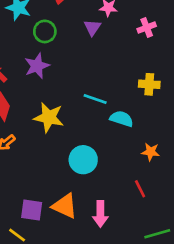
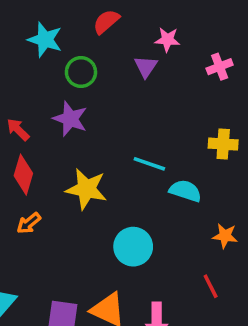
purple star: (37, 66) -> (70, 119), turned -30

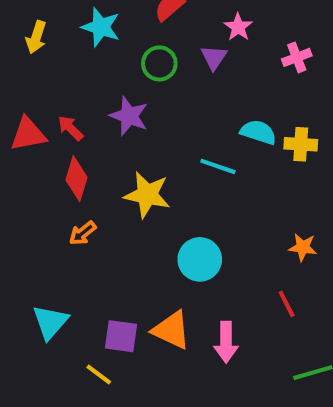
pink star: (167, 40) -> (238, 27), turned 30
green circle: (81, 72) -> (159, 63), moved
cyan semicircle: (185, 191) -> (258, 132), moved

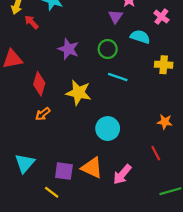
pink cross: (297, 57) -> (161, 17), turned -32
green circle: (159, 63) -> (108, 49), moved
red arrow: (70, 128) -> (32, 22), moved
cyan semicircle: (258, 132) -> (140, 37), moved
pink arrow: (226, 342) -> (122, 174), turned 40

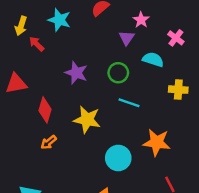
orange star: (165, 122) -> (157, 142), moved, size x1.6

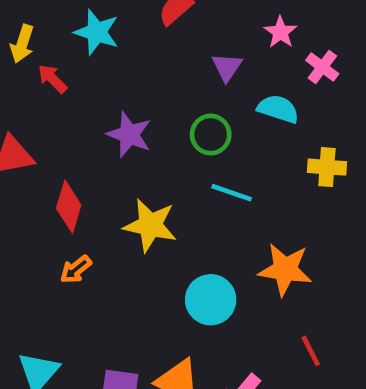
pink star: (141, 20) -> (280, 32), moved

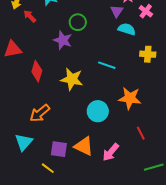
purple triangle: (227, 67) -> (117, 11), moved
green circle: (211, 135) -> (78, 22), moved
orange arrow: (76, 269) -> (40, 113), moved, size x1.5

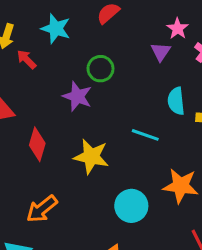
cyan semicircle: (127, 29) -> (176, 101), moved, turned -114

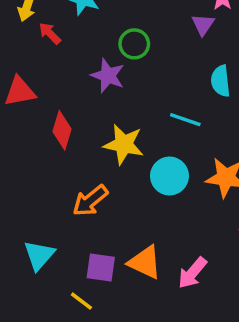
cyan circle: (131, 206) -> (169, 176), moved
orange arrow: (42, 209) -> (90, 201), moved

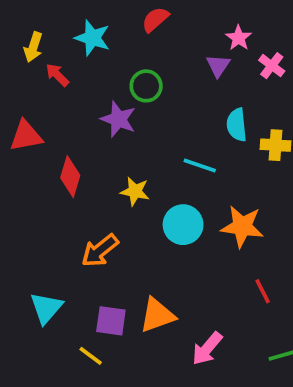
yellow star: (124, 144) -> (135, 191), size x0.7
orange triangle: (145, 262) -> (157, 315), turned -45
pink arrow: (192, 273) -> (207, 349), moved

